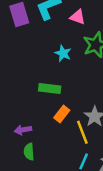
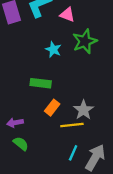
yellow line: (82, 132) -> (72, 125), turned -75
green semicircle: (29, 152) -> (21, 144), turned 133

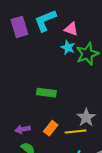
cyan star: (53, 49) -> (68, 47), moved
orange rectangle: (52, 108) -> (51, 128), moved

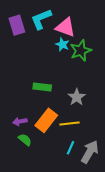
pink triangle: (71, 29) -> (65, 27), size x1.5
gray star: (86, 117) -> (77, 97), moved
orange rectangle: (51, 128) -> (46, 120), size x1.6

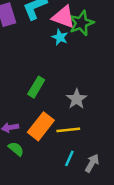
green star: (81, 51) -> (81, 23), moved
green rectangle: (42, 87) -> (36, 87), turned -66
gray arrow: (90, 152) -> (92, 163), size x0.7

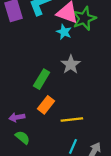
gray star: (77, 99) -> (71, 64), moved
orange rectangle: (41, 126) -> (46, 105), moved, size x0.7

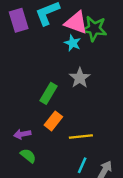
green star: (84, 18) -> (94, 29), turned 30

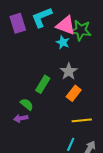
orange rectangle: (53, 121) -> (74, 93), moved
yellow line: (81, 137) -> (82, 120), moved
green semicircle: (28, 156) -> (27, 104), moved

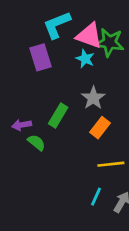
purple rectangle: (18, 23) -> (41, 57), moved
purple arrow: (21, 118) -> (22, 125), moved

